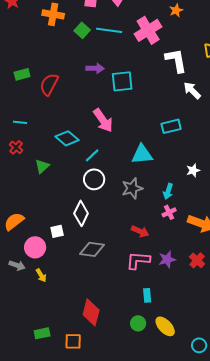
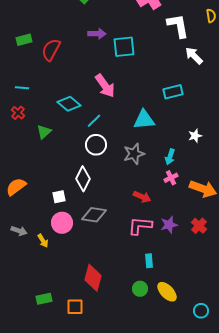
pink circle: (35, 247) -> (62, 223), moved

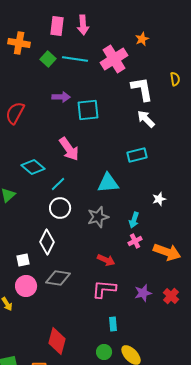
white arrow: (194, 56) -> (146, 119), moved
purple star: (169, 225) -> (143, 293), moved
red cross: (199, 226) -> (171, 296), moved

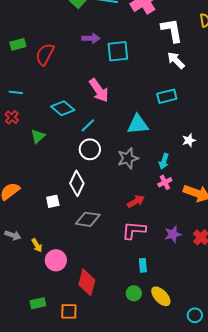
red arrow: (106, 260) -> (136, 201), turned -54
pink circle: (26, 286) -> (56, 260), moved

